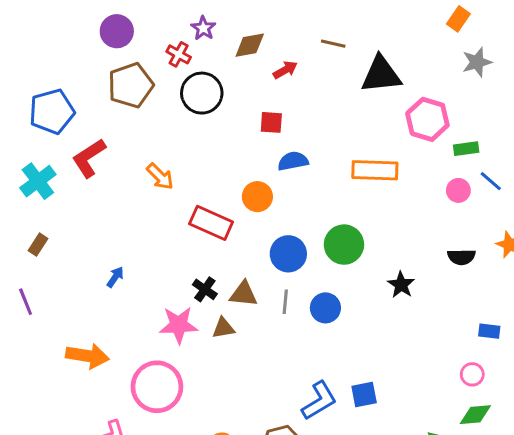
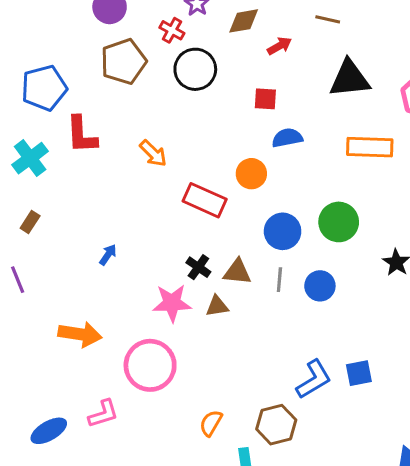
black triangle: (381, 75) -> (350, 79), moved
red L-shape: (89, 158) -> (82, 135), turned -60

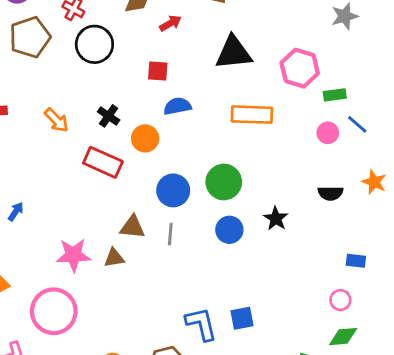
black cross: (198, 267) -> (109, 116), moved
blue circle: (320, 286) -> (229, 230), moved
blue L-shape: (314, 379) -> (201, 324), turned -72

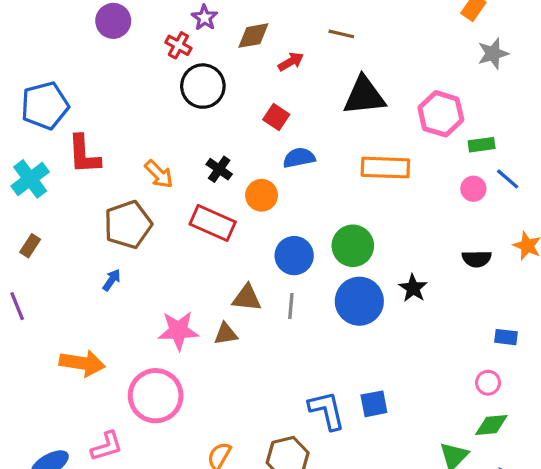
brown pentagon: (30, 37) -> (128, 225), moved
red square: (158, 71) -> (276, 117), turned 30
blue circle: (229, 230) -> (359, 301), size x1.5

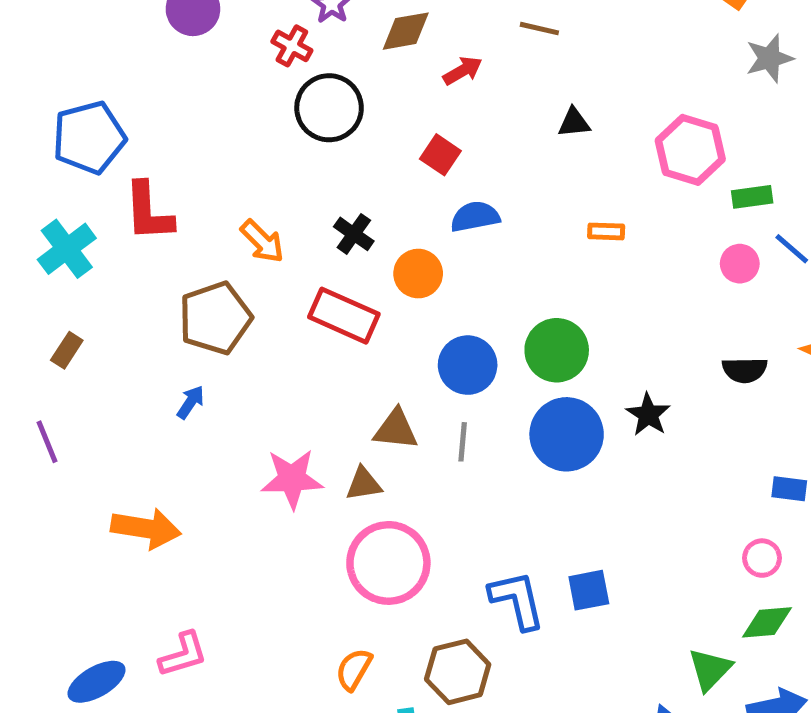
black triangle: (364, 96) -> (574, 123), size x0.5
orange rectangle: (385, 168) -> (606, 231), size x0.5
pink circle: (156, 396) -> (388, 563), moved

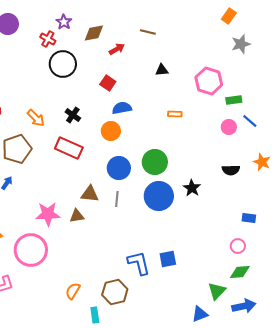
orange circle: (418, 274) -> (111, 131), moved
pink circle: (388, 563) -> (31, 250), moved

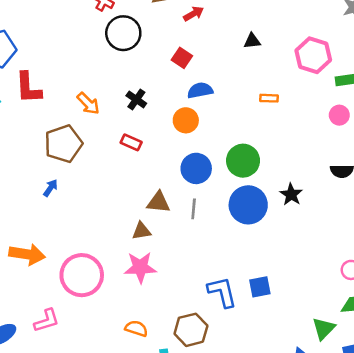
red rectangle: (69, 148) -> (131, 142), size x0.6
pink star: (48, 214) -> (140, 267), moved
orange semicircle: (73, 291) -> (136, 328), turned 78

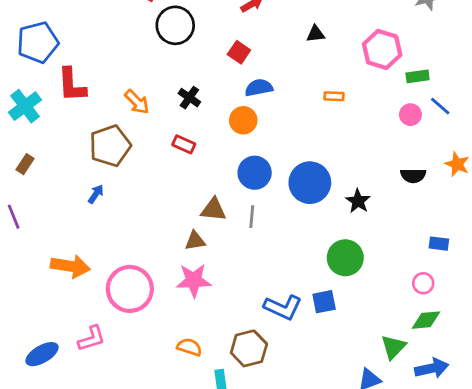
green circle: (243, 161) -> (345, 258), moved
blue circle: (248, 205) -> (310, 183), moved
blue L-shape: (222, 292) -> (283, 307), turned 128

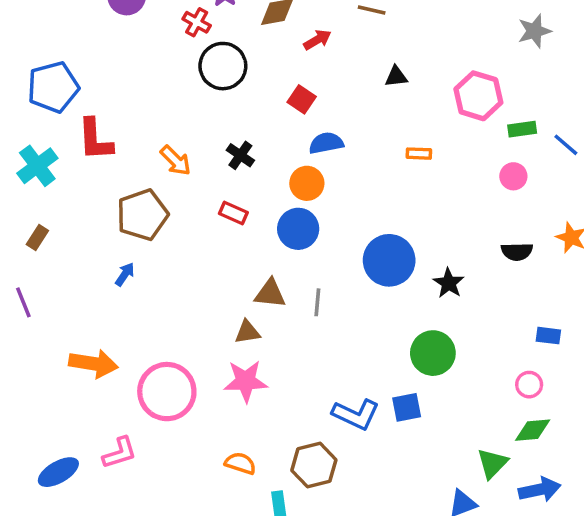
blue line: (440, 106) -> (566, 145), moved
blue circle: (255, 173) -> (298, 229), moved

